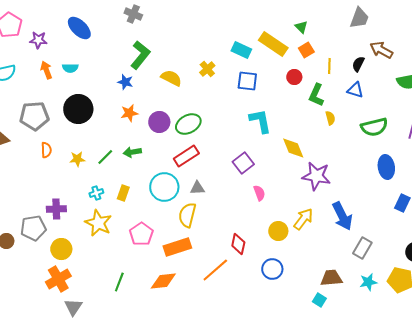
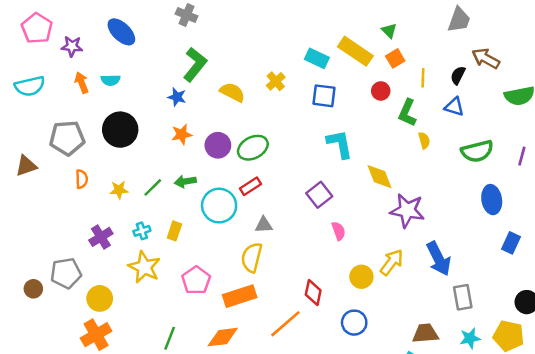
red rectangle: (186, 156) -> (250, 186), size x0.7
cyan circle: (164, 187) -> (219, 206), moved
purple cross: (56, 209) -> (101, 237), moved, turned -30
gray rectangle: (362, 248) -> (463, 297), turned -40

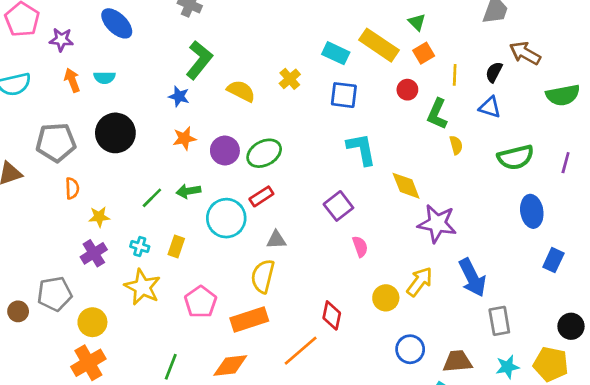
yellow star: (119, 190) -> (99, 217), moved
cyan cross: (142, 231) -> (140, 246), turned 35
blue circle: (354, 323) -> (410, 349), moved

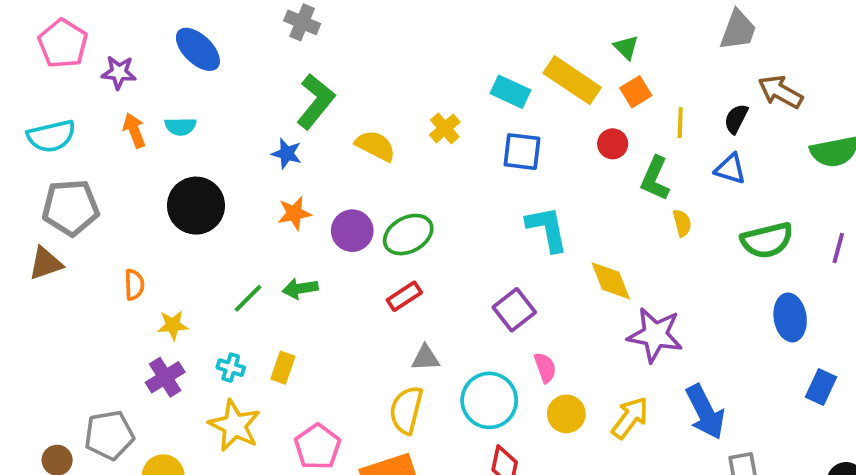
gray pentagon: (56, 142) -> (71, 208), moved
cyan circle: (226, 218) -> (489, 400), moved
yellow circle: (386, 298) -> (566, 414), moved

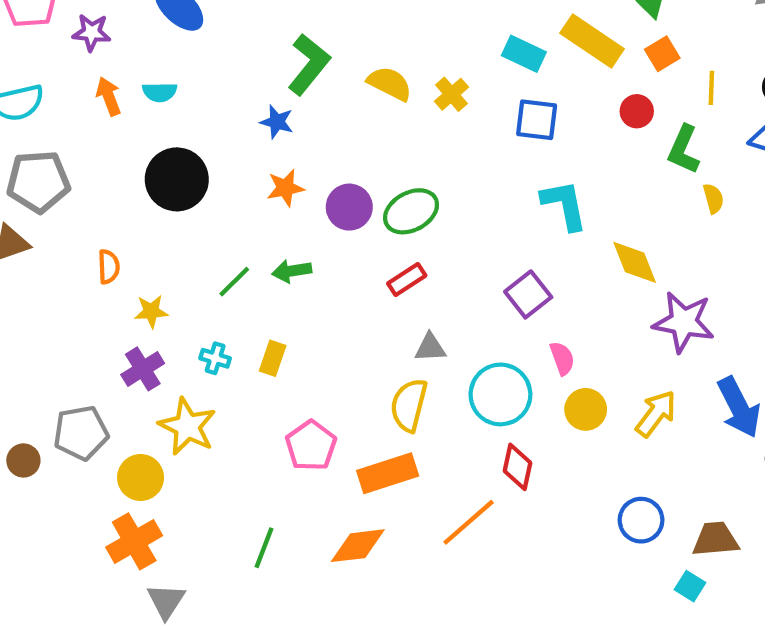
yellow semicircle: (375, 146) -> (390, 84), moved
yellow star: (235, 425) -> (187, 426), moved

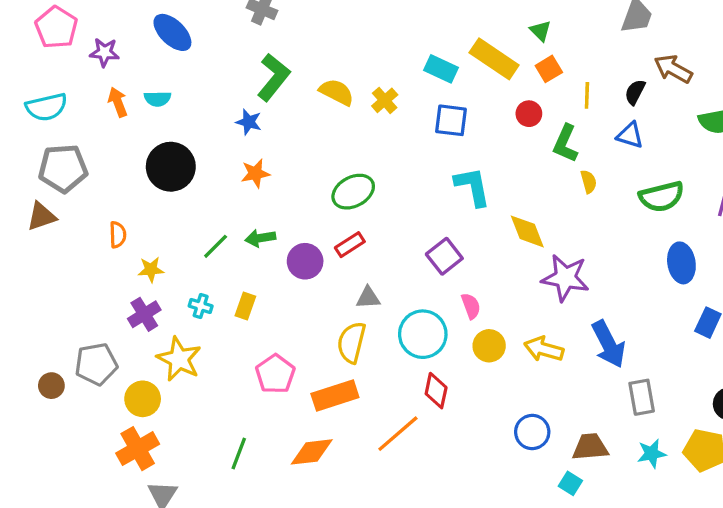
purple circle: (349, 207) -> (305, 261), moved
yellow arrow: (656, 414) -> (544, 349), turned -111

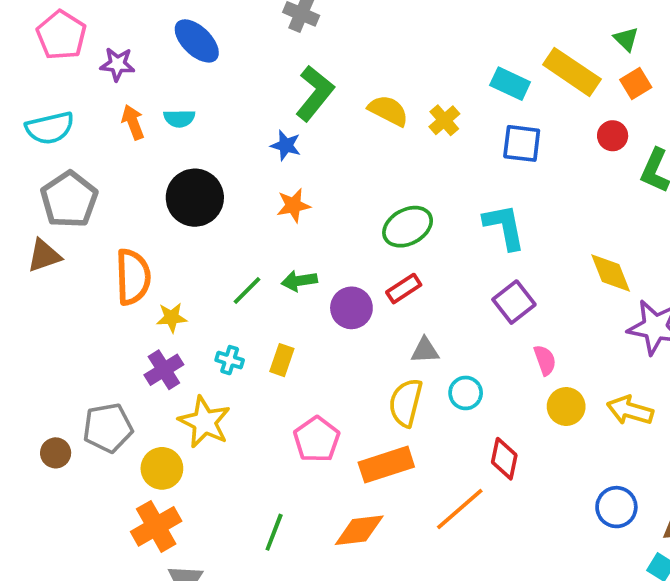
gray pentagon: (63, 168) -> (69, 200), turned -30
cyan L-shape: (473, 187) -> (504, 227), moved
orange semicircle: (118, 235) -> (133, 277), size x1.8
cyan circle: (423, 334) -> (466, 393), moved, size x0.6

